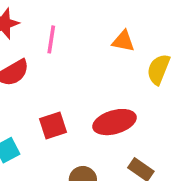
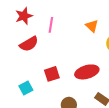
orange triangle: (123, 41) -> (92, 26), turned 32

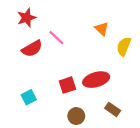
pink line: (51, 25) -> (56, 38), moved, turned -56
red square: (52, 74) -> (67, 85), moved

